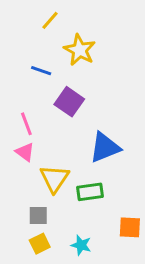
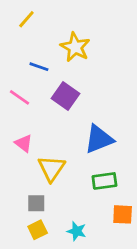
yellow line: (50, 20) -> (26, 19), moved
pink line: (26, 124) -> (19, 97), moved, turned -35
green rectangle: (90, 192) -> (104, 181), moved

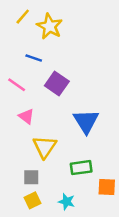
yellow star: (75, 47) -> (50, 26), moved
blue triangle: (99, 139) -> (86, 121), turned -40
pink triangle: (24, 143) -> (26, 116), moved
green rectangle: (104, 181) -> (81, 168), moved

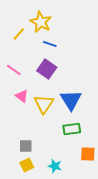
yellow line: (23, 17) -> (19, 34), moved
blue line: (34, 58) -> (50, 44), moved
yellow triangle: (45, 147) -> (44, 104), moved
green rectangle: (81, 168) -> (72, 129), moved

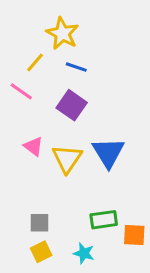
yellow line: (19, 34) -> (35, 62), moved
pink line: (14, 70) -> (21, 91), moved
green rectangle: (72, 129) -> (104, 220), moved

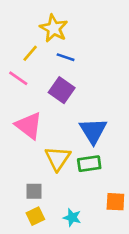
pink triangle: (33, 146) -> (29, 126), size x1.6
yellow triangle: (67, 159) -> (58, 158), moved
green rectangle: (104, 220) -> (89, 164), moved

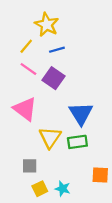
blue line: (66, 57) -> (57, 50), turned -35
pink line: (18, 78) -> (28, 69), moved
yellow square: (35, 216) -> (40, 189), moved

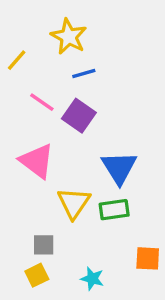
yellow line: (26, 46) -> (17, 60), moved
yellow square: (40, 189) -> (37, 275), moved

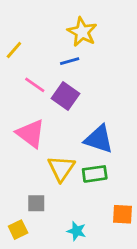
yellow star: (69, 37) -> (82, 32), moved
blue triangle: (119, 168) -> (99, 139), turned -40
yellow square: (37, 275) -> (18, 230), moved

